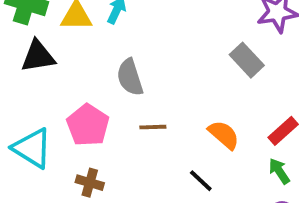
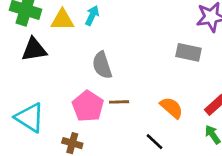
gray rectangle: (247, 60) -> (189, 52), turned -35
pink pentagon: (88, 125) -> (88, 106), moved

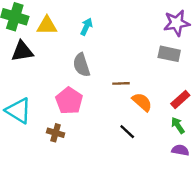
cyan arrow: (92, 16) -> (86, 27), moved
gray rectangle: (189, 52) -> (169, 54), moved
brown line: (119, 102) -> (121, 83), moved

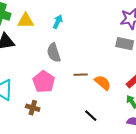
brown line: (121, 83) -> (81, 75), moved
black line: (127, 132) -> (91, 116), moved

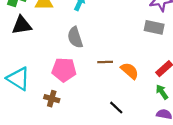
pink pentagon: (44, 82) -> (64, 70), turned -30

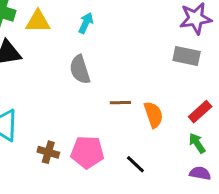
pink pentagon: (64, 70) -> (87, 152), moved
orange semicircle: (130, 71) -> (153, 115), turned 30

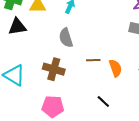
brown cross: (48, 152) -> (54, 69), moved, size x1.5
pink pentagon: (87, 152) -> (53, 107), moved

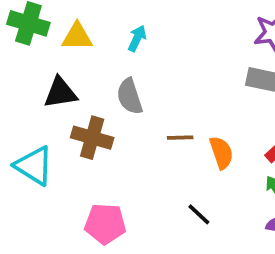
black triangle: (17, 27) -> (60, 93), moved
brown cross: (54, 69) -> (92, 138), moved

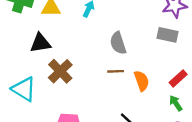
gray semicircle: (130, 96) -> (118, 43), moved
brown cross: (92, 138) -> (60, 71), turned 30

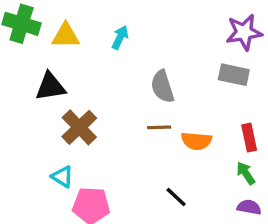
red rectangle: (178, 78) -> (249, 138), turned -60
orange semicircle: (142, 81) -> (196, 141), turned 114
cyan triangle: (24, 89) -> (62, 177), moved, size x0.6

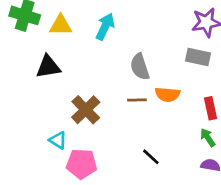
cyan arrow: (120, 37) -> (105, 27), size x1.4
brown cross: (79, 127) -> (86, 110), moved
orange semicircle: (196, 141) -> (167, 94), moved

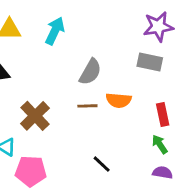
gray semicircle: (140, 67) -> (90, 72), turned -132

